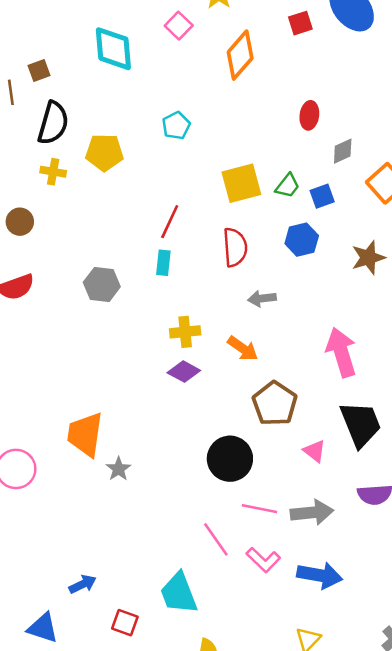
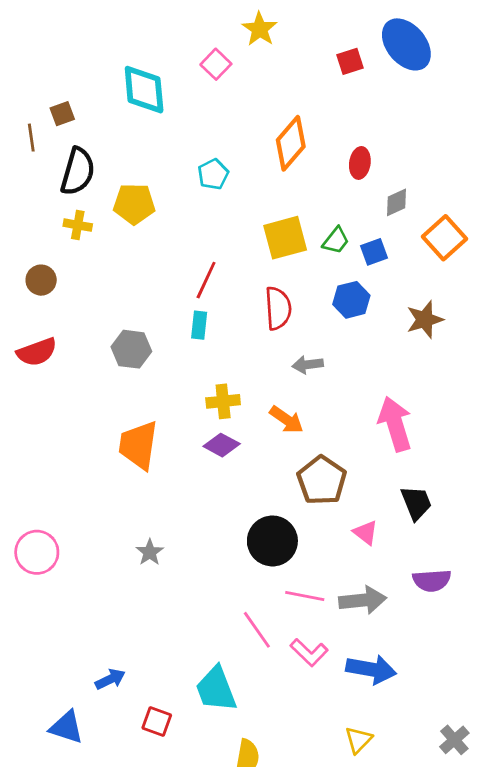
orange diamond: (240, 55) -> (291, 143), moved
black trapezoid: (361, 424) -> (416, 503), size x0.7
orange trapezoid: (85, 434) -> (138, 445), moved

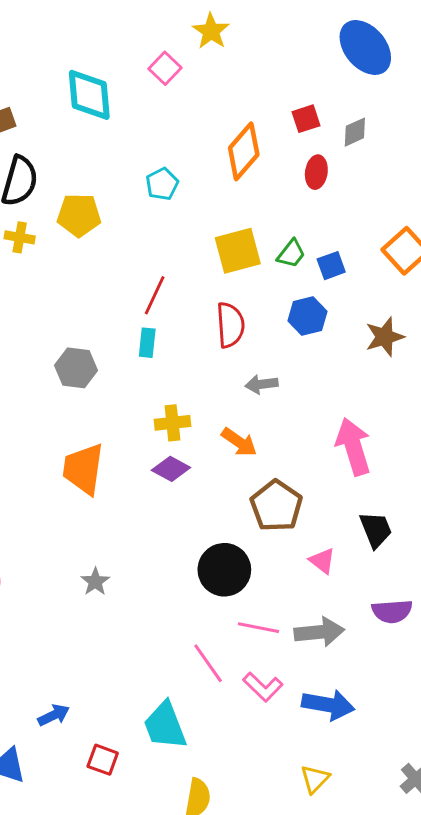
red square: (350, 61) -> (306, 119), moved
gray diamond: (397, 202) -> (355, 132), moved

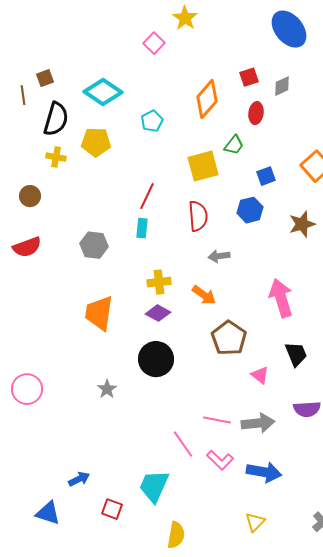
cyan diamond: (89, 95) -> (103, 92), moved, turned -51
green trapezoid: (291, 254) -> (234, 145), moved
black circle: (224, 570) -> (156, 359), moved
cyan trapezoid: (165, 726) -> (154, 486), turned 45

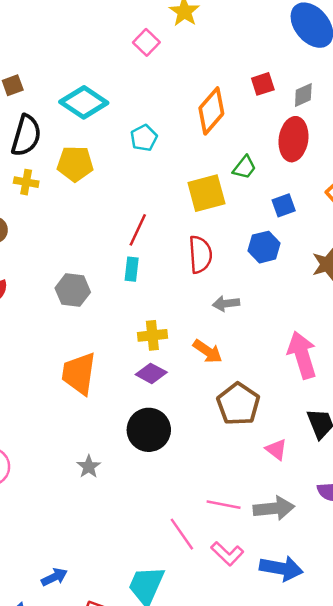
red ellipse: (256, 113) -> (293, 139), moved, size x1.6

